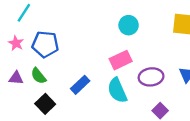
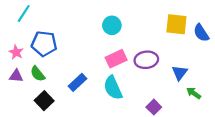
cyan circle: (129, 25) -> (112, 25), moved
pink star: (16, 43) -> (16, 52), moved
purple ellipse: (151, 77) -> (146, 60), moved

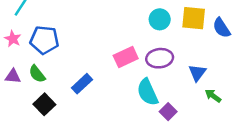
cyan circle: (112, 25) -> (160, 19), moved
pink star: (16, 52) -> (13, 39), moved
cyan semicircle: (113, 88) -> (148, 92), moved

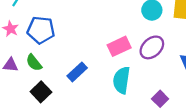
purple ellipse: (160, 58) -> (152, 47), turned -35
cyan semicircle: (148, 92) -> (122, 80), moved, turned 32

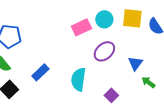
pink rectangle: (119, 46) -> (81, 27), moved

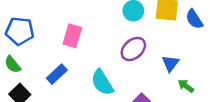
pink rectangle: (81, 27) -> (72, 36), moved, turned -48
cyan semicircle: (78, 79) -> (102, 82), turned -40

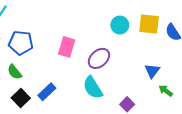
purple ellipse: (133, 49) -> (99, 58), moved
blue rectangle: (57, 74) -> (47, 92), moved

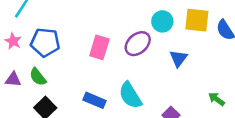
purple ellipse: (99, 58) -> (138, 44), moved
blue triangle: (152, 71) -> (178, 58), moved
blue rectangle: (47, 92) -> (95, 100), moved, turned 66

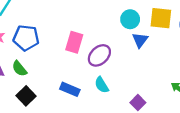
purple ellipse: (138, 44) -> (99, 55), moved
blue triangle: (178, 58) -> (140, 40), moved
cyan semicircle: (130, 95) -> (102, 85), size x0.7

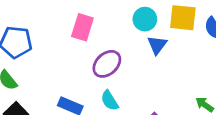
pink rectangle: (74, 42) -> (82, 27), moved

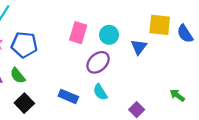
cyan circle: (145, 19) -> (109, 35), moved

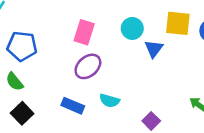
cyan circle: (109, 35) -> (132, 28), moved
purple ellipse: (98, 62) -> (88, 66), moved
cyan semicircle: (100, 92) -> (109, 101), turned -42

